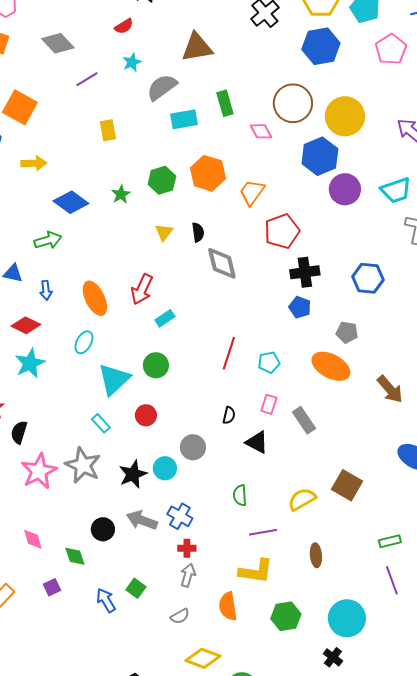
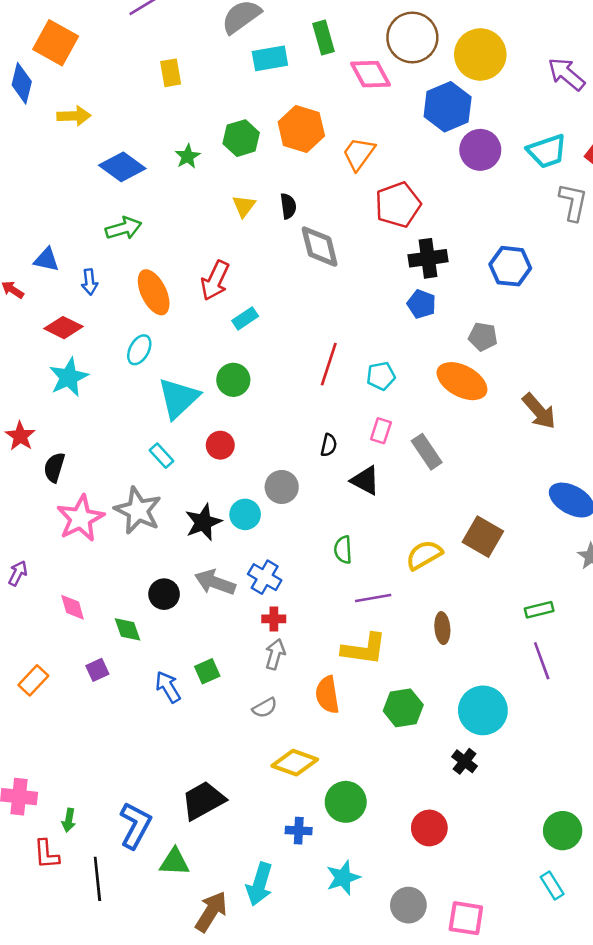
pink diamond: (261, 131) -> (371, 74), size x1.4
green arrow: (48, 240) -> (124, 228), moved
green square: (136, 588) -> (207, 671), turned 30

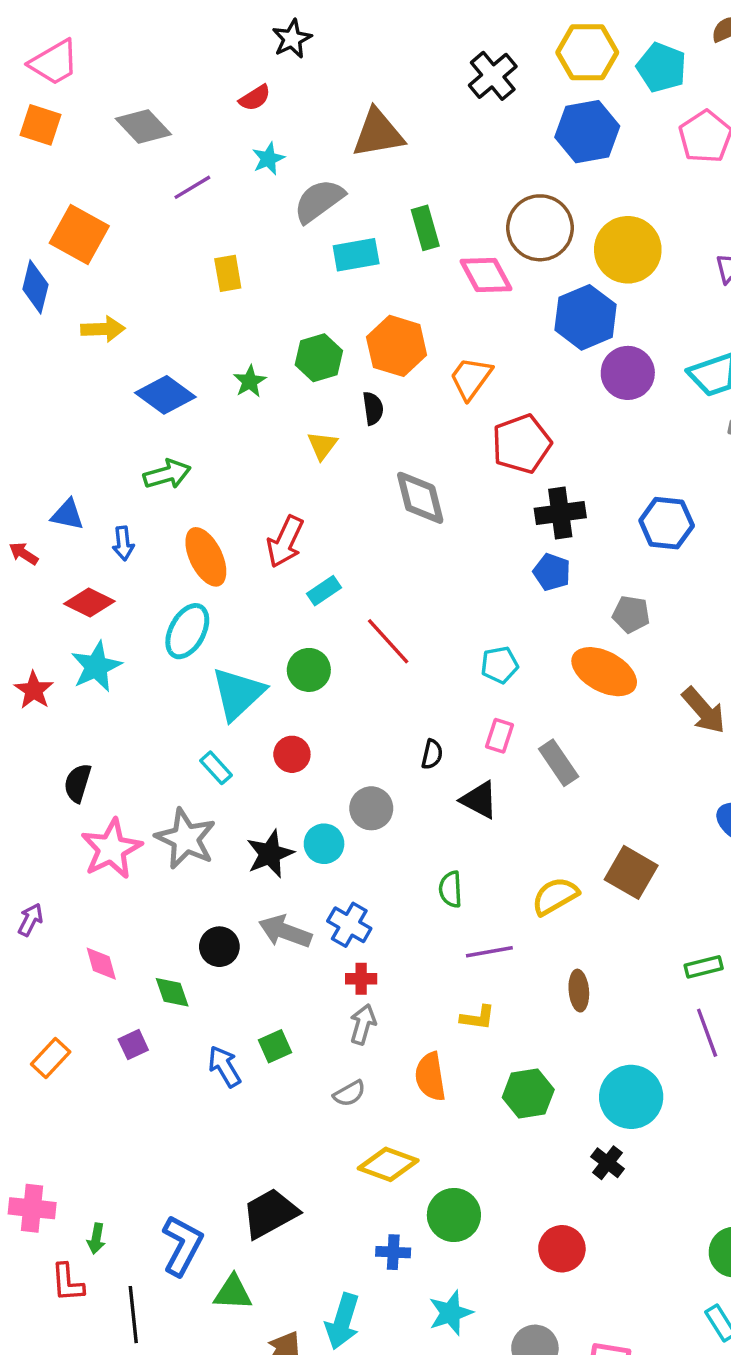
black semicircle: (288, 206) -> (373, 408), moved
cyan ellipse: (139, 350) -> (187, 631), size x1.4
red line: (329, 364) -> (388, 641), moved, turned -60
red star: (20, 436) -> (34, 690), moved
yellow L-shape: (364, 649) -> (478, 1018), size x0.6

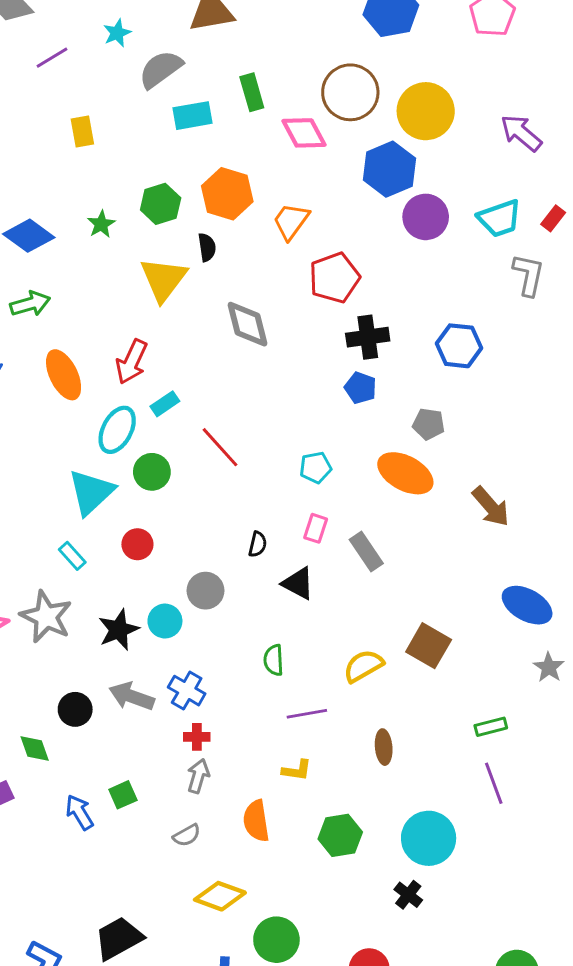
yellow triangle: (322, 446) -> (163, 279), size x1.8
cyan ellipse: (187, 631) -> (117, 430), moved

